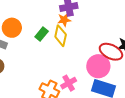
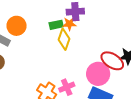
green rectangle: (42, 34) -> (56, 25), moved, turned 32

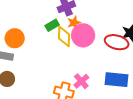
orange star: (69, 24) -> (74, 23), moved
pink circle: (98, 74) -> (83, 35), moved

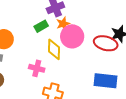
yellow diamond: (64, 36) -> (54, 49), moved
pink cross: (81, 81) -> (37, 68), moved, turned -35

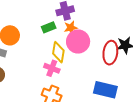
red ellipse: (106, 43) -> (110, 53), turned 75
pink cross: (37, 68) -> (52, 68), moved

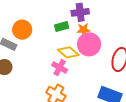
yellow diamond: (58, 52) -> (68, 52), turned -65

